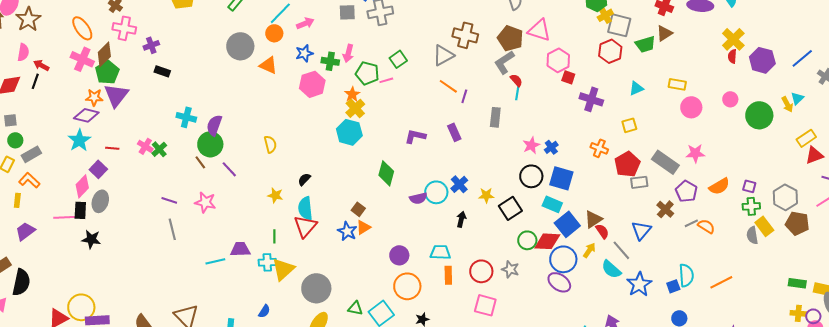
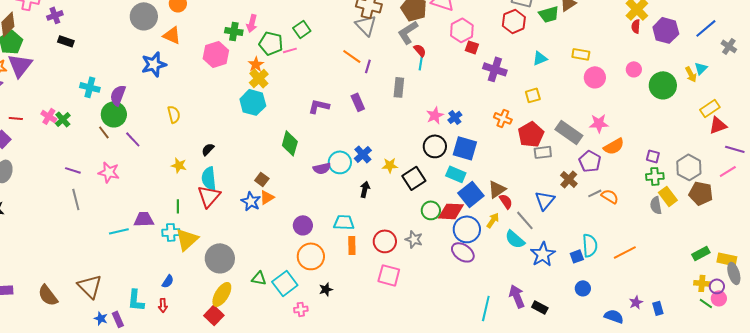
blue star: (304, 53) -> (154, 64), moved, size x1.4
gray triangle: (443, 55) -> (366, 25), moved, turned -45
orange semicircle: (719, 186) -> (614, 146), moved
green rectangle: (797, 283) -> (701, 253), turned -36

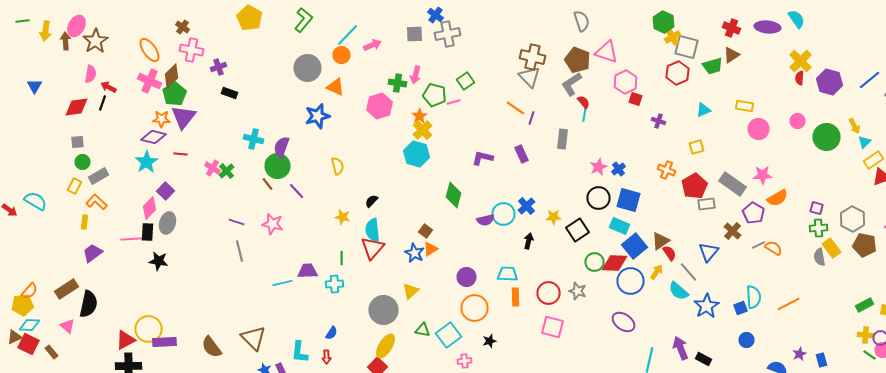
cyan triangle: (701, 68) -> (864, 142), moved
purple cross: (495, 69) -> (658, 121), size x0.6
red line: (16, 118) -> (180, 154), moved
yellow triangle: (187, 239) -> (410, 291), moved, size x0.7
purple ellipse: (463, 252) -> (624, 322), moved

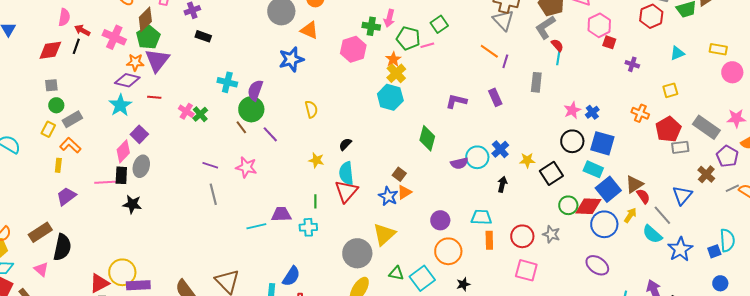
pink cross: (150, 81) -> (114, 37), moved
yellow triangle: (410, 291) -> (384, 234), size x1.4
blue semicircle: (332, 333) -> (291, 276), moved, size x1.5

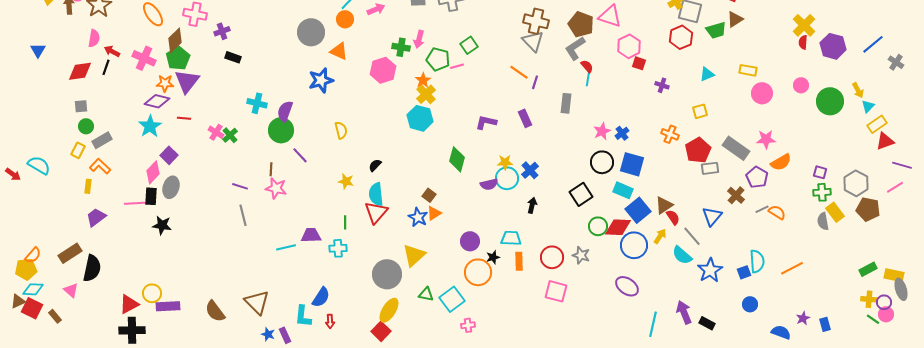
brown line: (241, 127) -> (271, 169), moved, turned 40
yellow star: (527, 160) -> (505, 162), moved
yellow circle: (122, 272) -> (152, 293), size x0.7
black star: (463, 284) -> (493, 257), moved

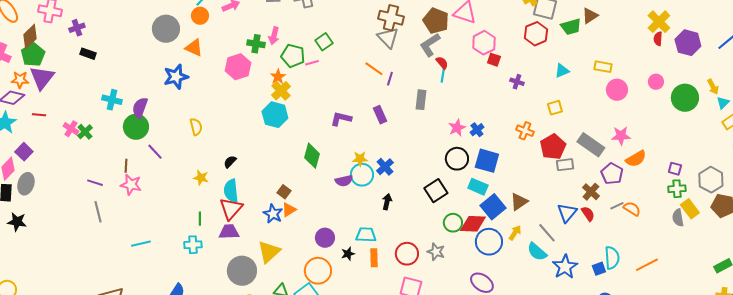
red semicircle: (673, 217) -> (588, 214), moved
purple trapezoid: (311, 235) -> (229, 232), moved
orange circle: (478, 272) -> (318, 271), moved

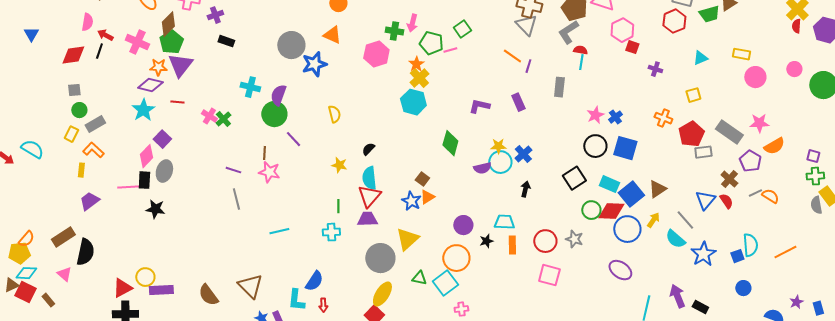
gray circle: (166, 29) -> (291, 45), moved
red semicircle: (442, 63) -> (580, 50), turned -40
cyan rectangle: (478, 187) -> (609, 184), moved

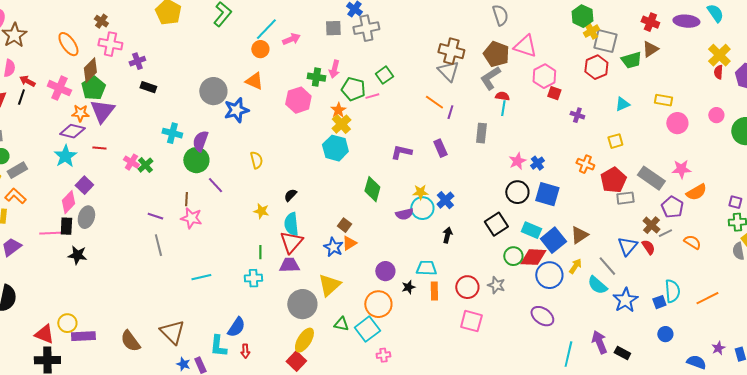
gray line: (755, 193) -> (665, 233), moved
red triangle: (122, 288) -> (44, 334), turned 50

